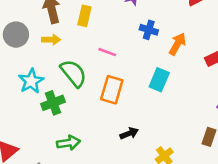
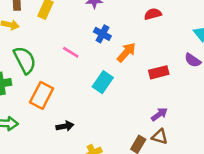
pink line: (107, 52) -> (71, 52), moved
orange rectangle: (112, 90) -> (42, 95), moved

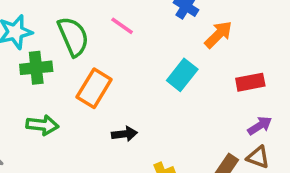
pink line: (71, 52) -> (122, 26), moved
red rectangle: (159, 72) -> (250, 82), moved

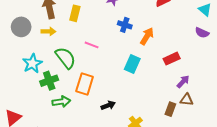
green arrow: (42, 125) -> (61, 102), moved

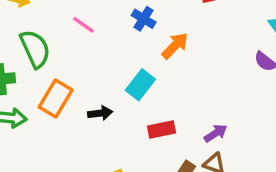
pink line: (92, 45) -> (83, 25), moved
red rectangle: (172, 59) -> (161, 130), moved
black arrow: (108, 105) -> (100, 113), moved

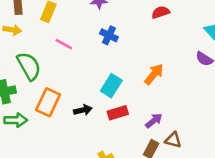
orange arrow: (175, 46) -> (154, 74), moved
red rectangle: (161, 130) -> (118, 113), moved
purple arrow: (216, 133) -> (154, 121), moved

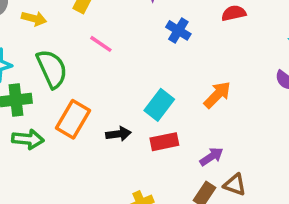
blue cross: (109, 35) -> (178, 30), moved

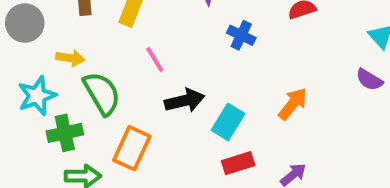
yellow arrow: (34, 19) -> (70, 58), moved
pink line: (101, 44) -> (155, 60), turned 30
black arrow: (118, 134) -> (185, 101), moved, size x1.4

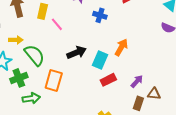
pink line: (155, 60) -> (57, 24), moved
orange arrow: (293, 104) -> (121, 47), moved

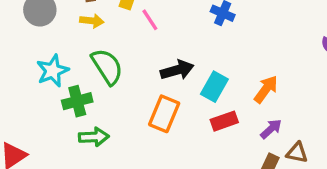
yellow arrow: (16, 40) -> (92, 21), moved
orange arrow: (121, 47) -> (266, 89), moved
orange rectangle: (54, 80) -> (164, 114), moved

